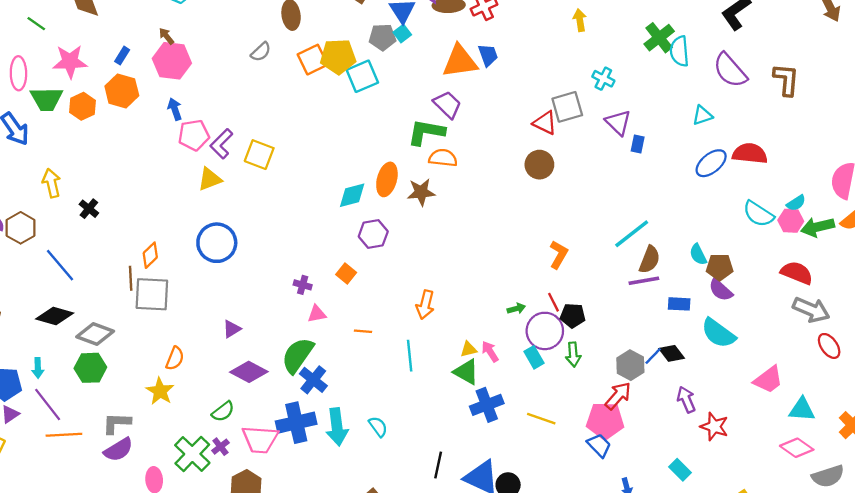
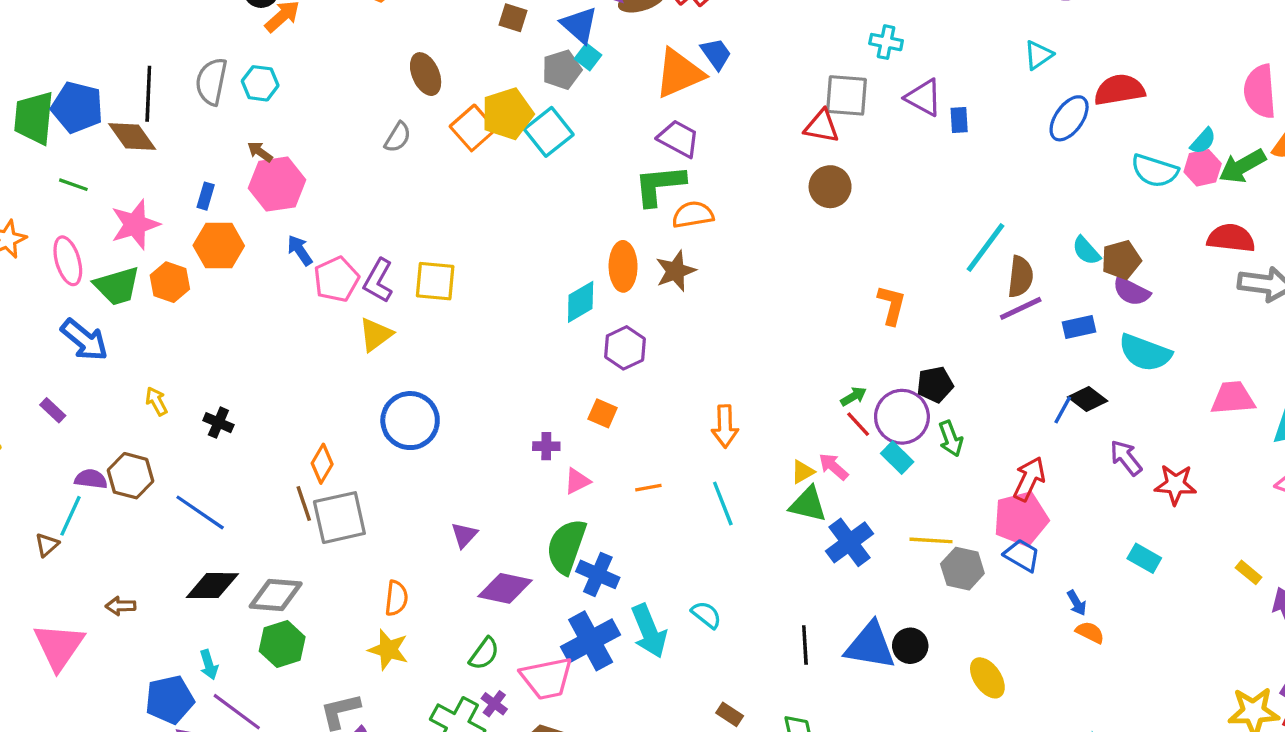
gray square: (567, 107) -> (847, 95), turned 36
yellow arrow: (52, 183) -> (156, 401), size x0.7
red line: (554, 302) -> (858, 424), moved
gray hexagon: (630, 365) -> (962, 569), moved
pink trapezoid: (768, 380) -> (1233, 398), turned -132

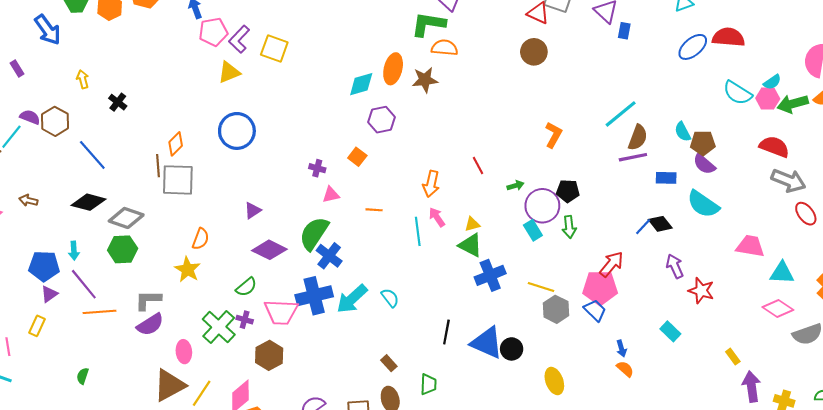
red line: (858, 424) -> (478, 166), moved
pink arrow: (834, 467) -> (437, 217), moved
cyan arrow: (649, 631) -> (352, 299), turned 56
purple cross: (494, 704) -> (245, 320), turned -35

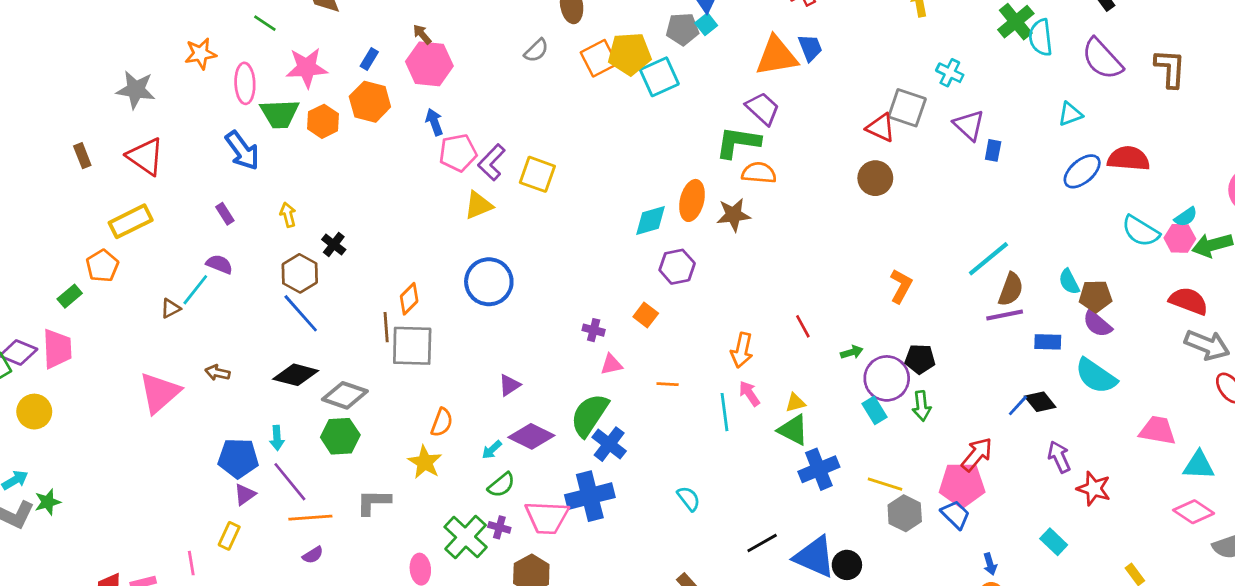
purple rectangle: (17, 69) -> (225, 214), moved
brown hexagon: (55, 121) -> (300, 273), moved
cyan arrow: (352, 299) -> (492, 450), moved, size x0.5
purple semicircle: (150, 325) -> (313, 555), moved, size x0.6
black line: (446, 332) -> (762, 543), turned 50

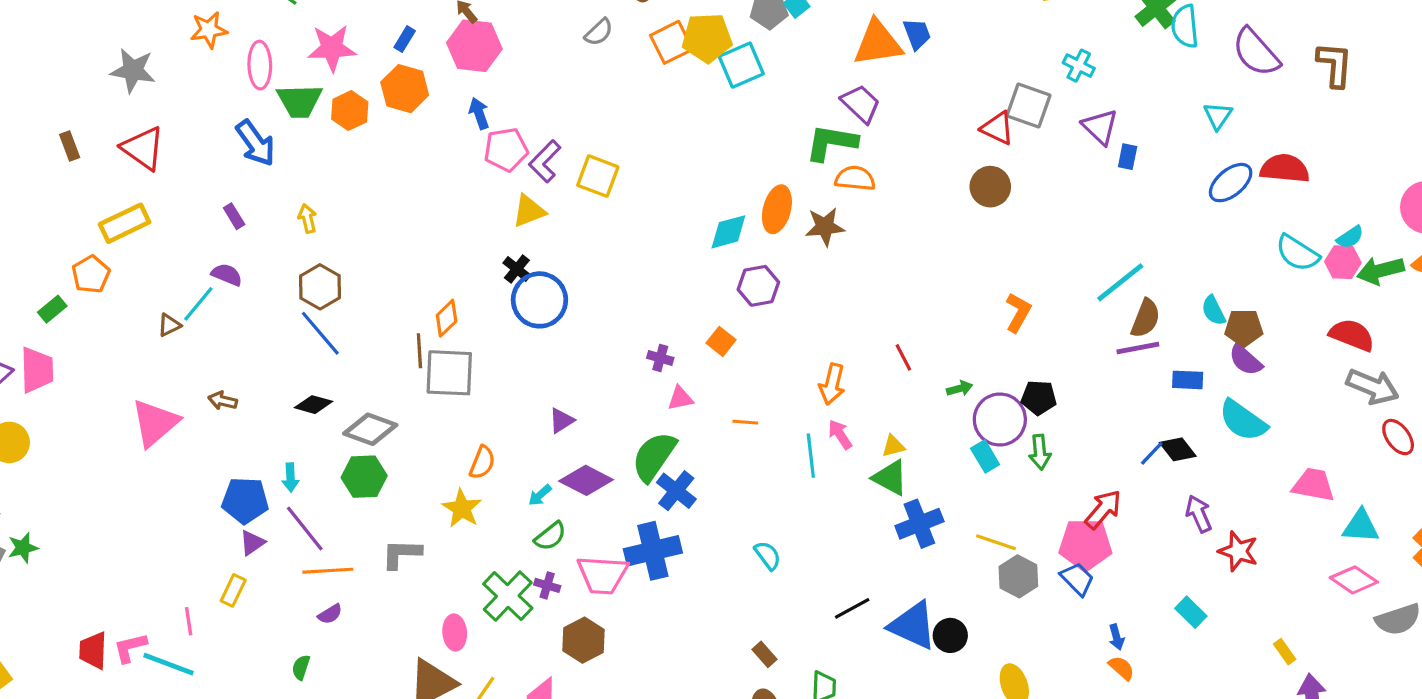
cyan triangle: (1070, 114) -> (1218, 116), turned -36
black cross: (334, 245) -> (517, 269), moved
black diamond: (296, 375) -> (313, 405), size x0.7

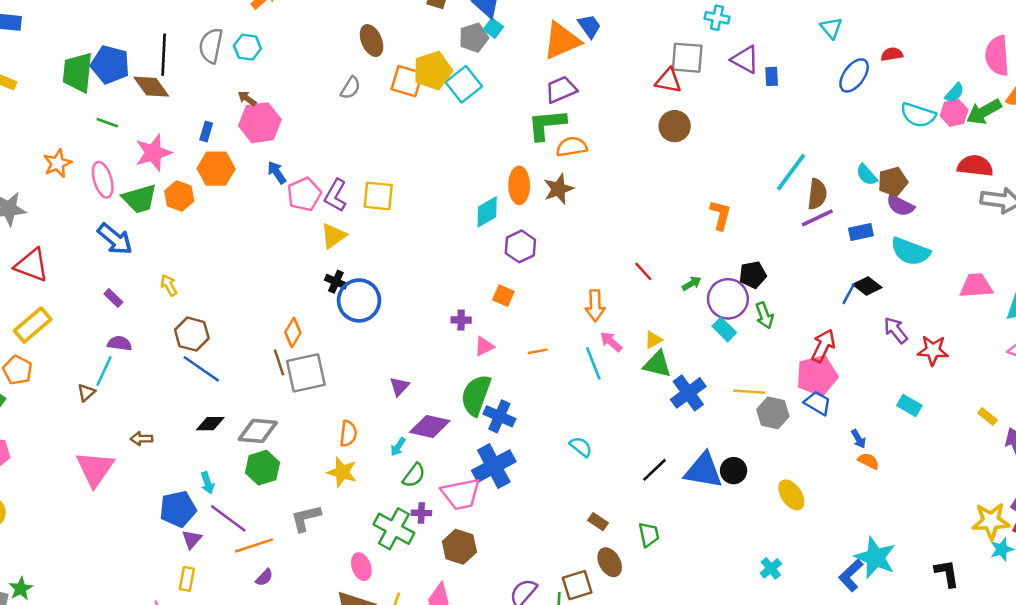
orange square: (671, 42) -> (407, 81), turned -32
purple trapezoid: (861, 104) -> (561, 90), turned -52
red semicircle: (1285, 169) -> (892, 54), size x0.6

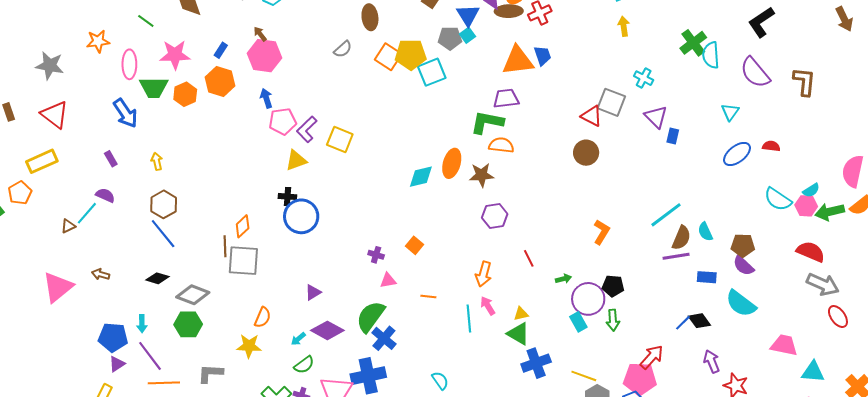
cyan semicircle: (867, 175) -> (705, 232), moved
purple hexagon: (520, 246) -> (495, 216), moved
black cross: (336, 282) -> (287, 197), turned -36
yellow star: (342, 472) -> (249, 346), turned -30

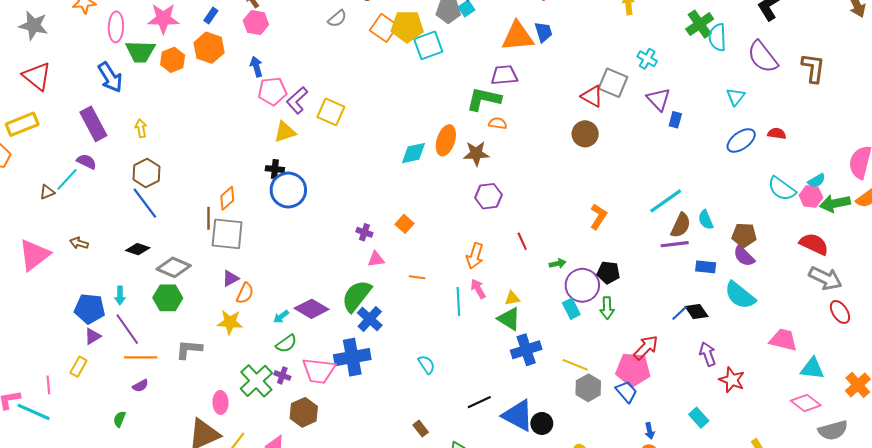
pink hexagon: (264, 56) -> (256, 23), size x0.7
orange semicircle: (501, 145) -> (498, 123), size x0.7
purple rectangle: (111, 159) -> (93, 124), size x2.0
purple triangle: (313, 292) -> (231, 278), moved

